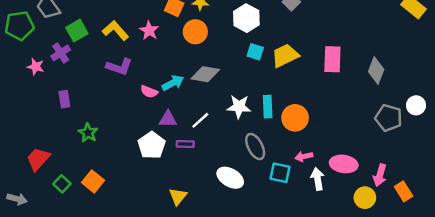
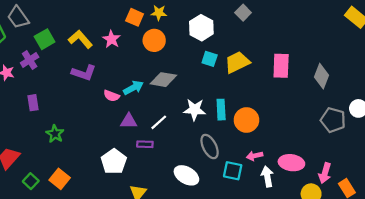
white pentagon: (152, 145) -> (114, 162), moved

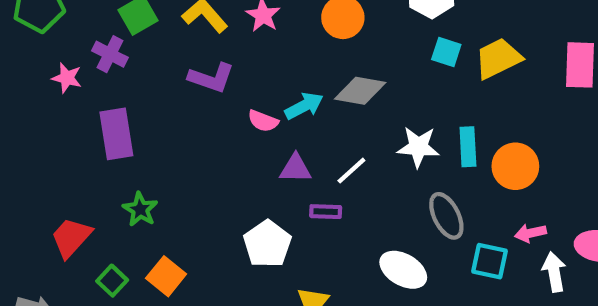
purple cross: (30, 60) -> (110, 54), turned -30
purple rectangle: (33, 103) -> (116, 134), size x1.6
green star: (55, 134) -> (140, 209), moved

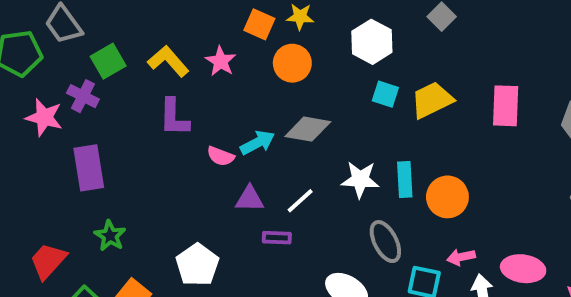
pink star: (67, 78) -> (44, 117), size x1.4
purple L-shape: (211, 78) -> (174, 117), turned 72
white pentagon: (267, 244) -> (197, 265), moved

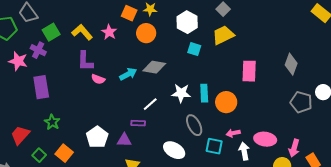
yellow trapezoid: (432, 100) -> (223, 35), moved
pink rectangle: (506, 106) -> (249, 71), moved
pink semicircle: (221, 156) -> (98, 79), moved
purple triangle: (250, 199) -> (124, 140), moved

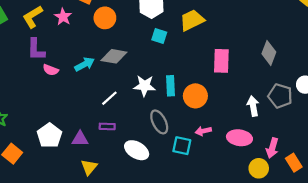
yellow L-shape: (82, 32) -> (33, 17), turned -80
purple rectangle: (138, 123) -> (107, 126), moved
white arrow: (244, 151) -> (253, 106), moved

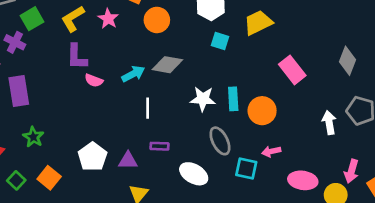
pink rectangle: (221, 61) -> (292, 70), turned -40
white line: (109, 98) -> (148, 108), moved, turned -48
pink ellipse: (239, 138) -> (303, 180), moved

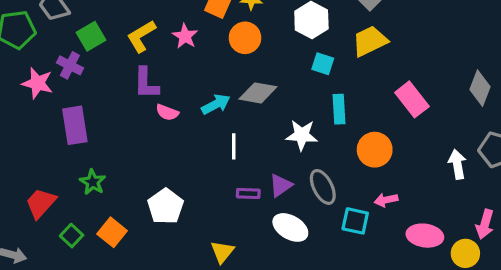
cyan rectangle: (233, 99) -> (339, 109), moved
purple triangle: (128, 161) -> (281, 185), moved, turned -36

